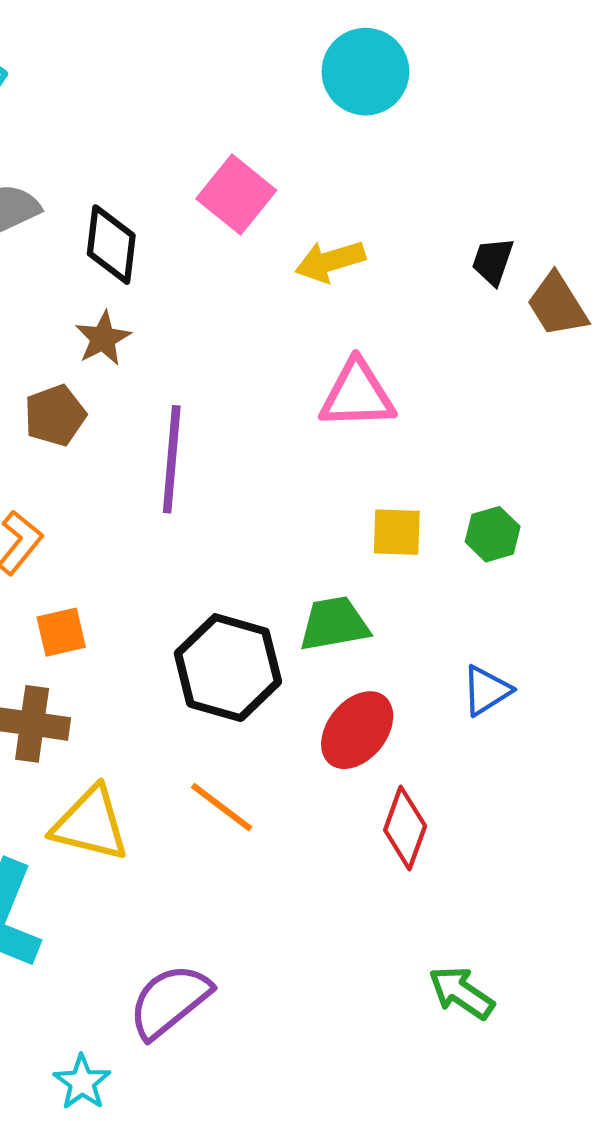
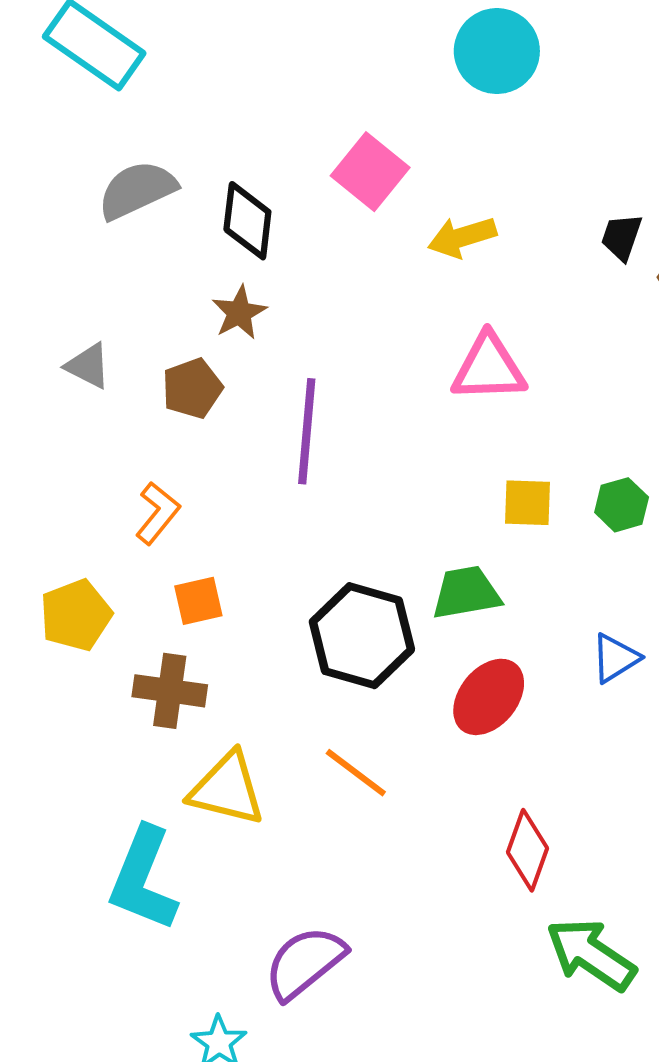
red diamond: (405, 828) -> (527, 850), moved
green arrow: (461, 993) -> (591, 955), size x1.4

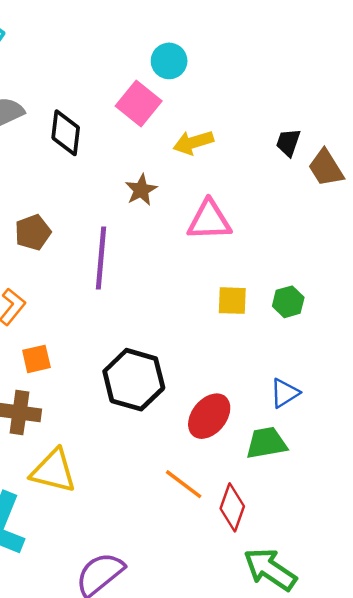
cyan circle: (497, 51) -> (169, 61), moved, size x0.7
brown star: (239, 313) -> (141, 190), moved
green trapezoid: (466, 593) -> (266, 443), moved
orange line: (356, 773) -> (184, 484), moved

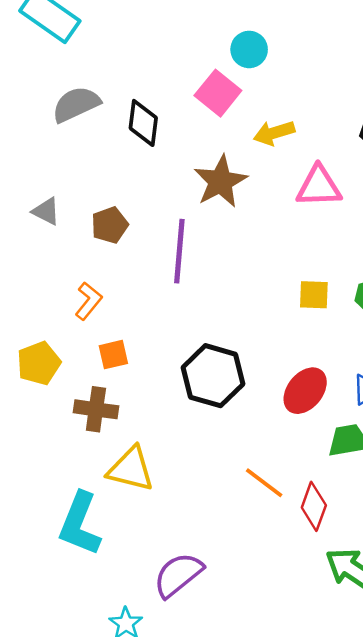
brown star: (141, 190) -> (220, 181), size x1.6
pink triangle: (209, 220) -> (319, 186), moved
red ellipse: (209, 416) -> (305, 391), moved

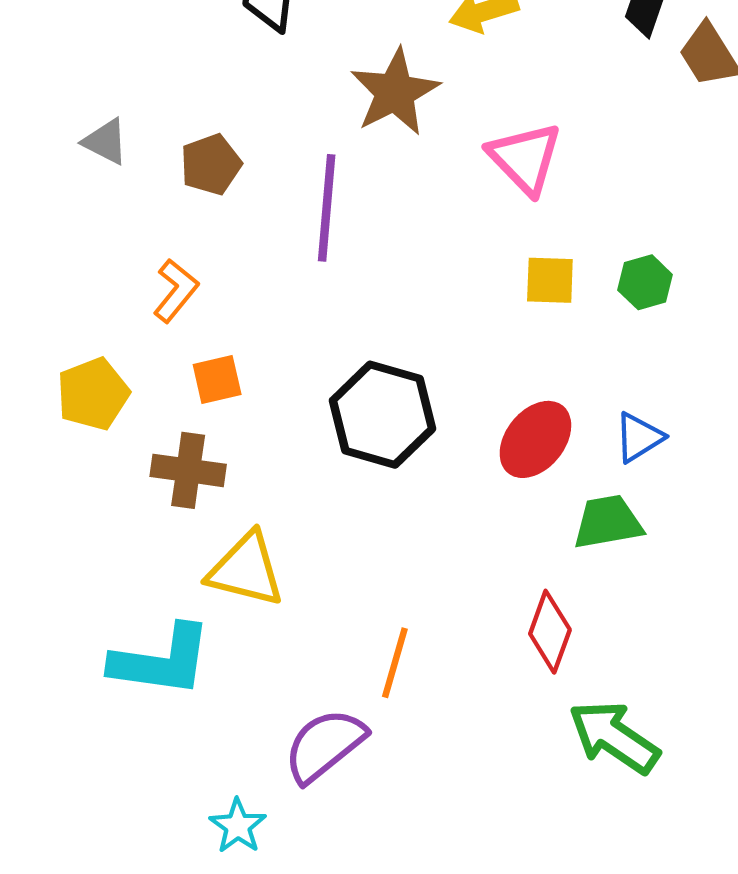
pink triangle: (319, 186) -> (525, 158), moved, turned 48
orange line: (264, 483) -> (395, 663), moved, turned 69
cyan L-shape: (80, 524) -> (161, 661), turned -104

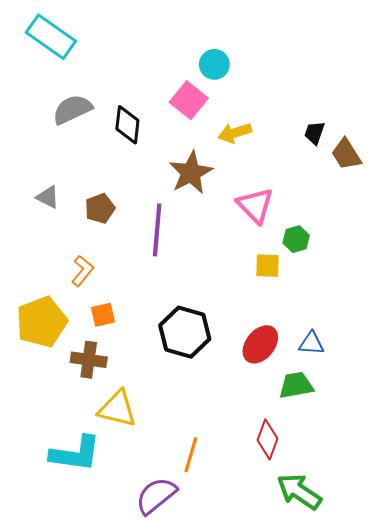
green hexagon: (645, 282) -> (296, 239), moved
yellow pentagon: (93, 394) -> (42, 322), size x1.4
blue triangle: (639, 437) -> (311, 343), turned 36

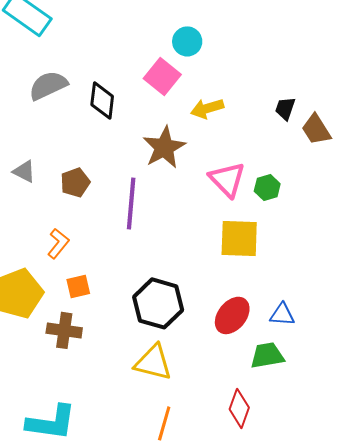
green hexagon: (296, 239) -> (267, 187), moved
yellow square: (267, 266) -> (239, 238), size x1.6
yellow triangle: (117, 409) -> (153, 362), moved

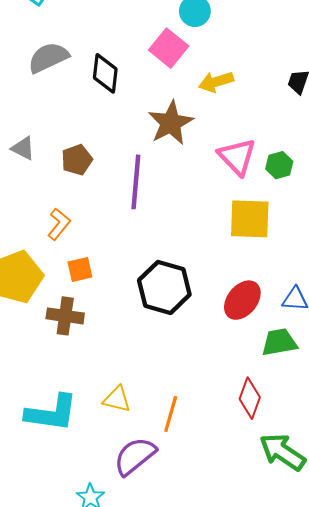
yellow triangle: (153, 362) -> (117, 399), moved, size x0.7

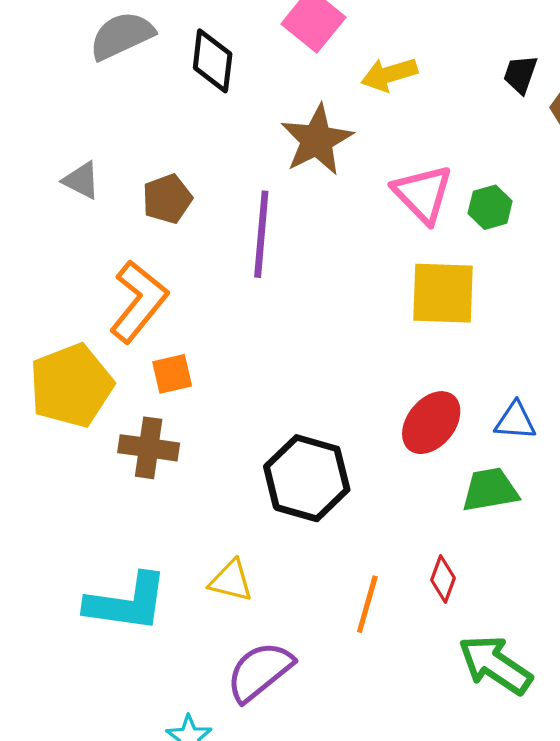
orange L-shape: (59, 224) -> (139, 301), size x1.6
black hexagon: (164, 287) -> (307, 478), moved
red diamond: (250, 398) -> (443, 579), size x0.7
orange line: (171, 414) -> (367, 604), moved

